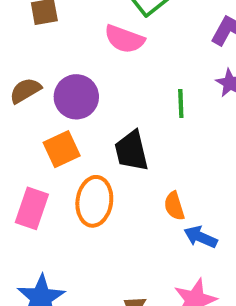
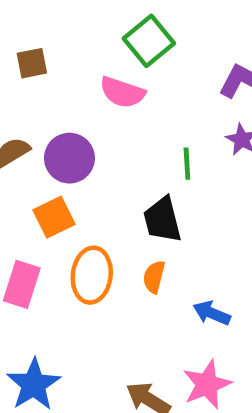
black trapezoid: (132, 151) -> (162, 220), moved
orange semicircle: (174, 206) -> (154, 277), moved, turned 32

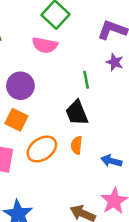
orange square: (54, 217) -> (16, 120), turned -30
orange ellipse: (92, 275) -> (42, 149), turned 56

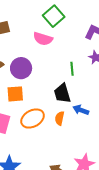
orange square: (16, 120) -> (15, 94), turned -36
blue arrow: (111, 161) -> (81, 110), moved

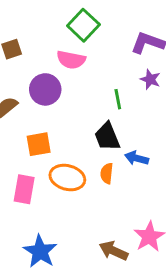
purple circle: (21, 68) -> (45, 89), moved
orange ellipse: (33, 119) -> (67, 178), turned 50

